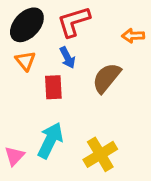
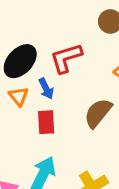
blue arrow: (67, 58) -> (46, 89), moved

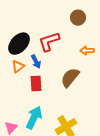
orange triangle: (19, 96) -> (18, 67), turned 32

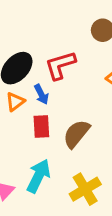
brown semicircle: (70, 78) -> (76, 134), moved

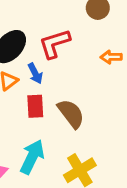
brown semicircle: (76, 134) -> (71, 114), turned 104

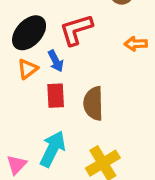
brown semicircle: (71, 114) -> (93, 103), turned -144

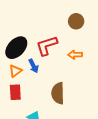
orange arrow: (136, 44) -> (75, 55), moved
red rectangle: (56, 96) -> (15, 92), moved

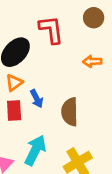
red L-shape: (47, 46) -> (51, 30), moved, turned 100
blue arrow: (34, 66) -> (37, 99), moved

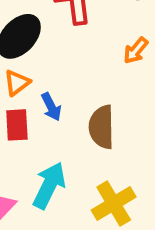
orange arrow: (92, 61) -> (136, 50), turned -48

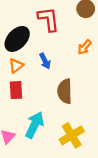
blue arrow: (51, 107) -> (45, 61), moved

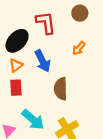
blue arrow: (45, 61) -> (43, 61), size x1.5
cyan arrow: (35, 125) -> (33, 120), turned 105

